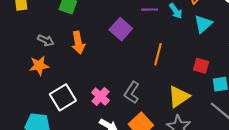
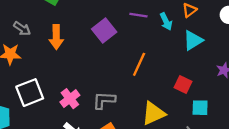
gray L-shape: (132, 93) -> (104, 100), turned 50

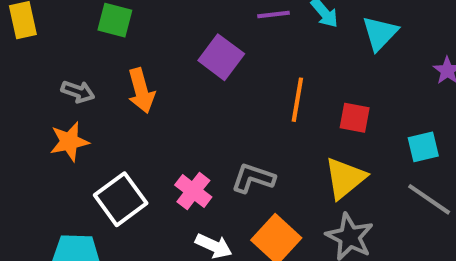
red square: (183, 85) -> (355, 118), moved
gray L-shape: (104, 100) -> (253, 178), turned 30

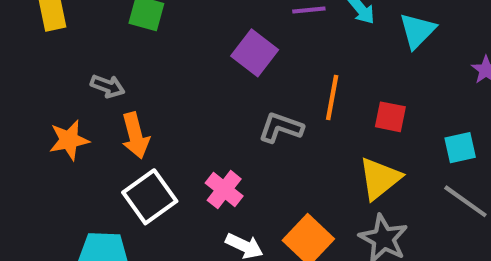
orange arrow: (141, 91) -> (135, 136), moved
orange star: (69, 142) -> (69, 140), moved
gray L-shape: (253, 178) -> (281, 128), moved

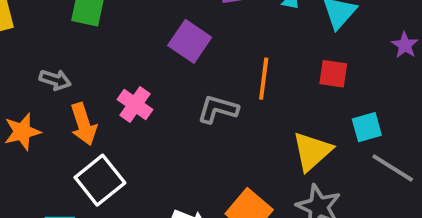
red square: (390, 117) -> (333, 74), moved
cyan square: (460, 148) -> (367, 127), moved
pink cross: (224, 190) -> (135, 104), moved

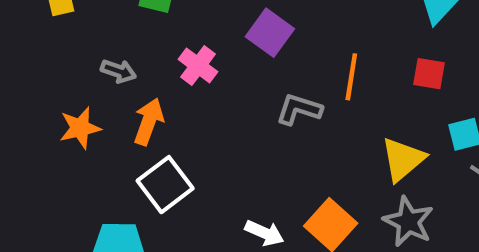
pink cross: (135, 104) -> (198, 66), moved
orange arrow: (83, 124) -> (149, 122), turned -144

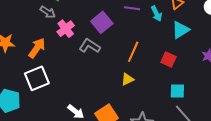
gray arrow: (118, 71) -> (48, 12), moved
gray L-shape: (299, 109) -> (90, 46), moved
yellow triangle: (403, 159) -> (128, 79), moved, size x0.6

